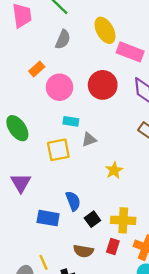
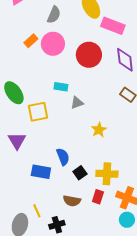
pink circle: (59, 87) -> (53, 44), moved
yellow square: (58, 150) -> (38, 112), moved

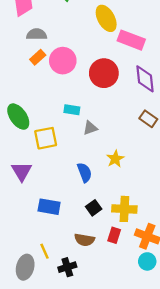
gray semicircle: (54, 15) -> (37, 34), moved, turned -114
blue semicircle: (63, 157) -> (84, 172), moved

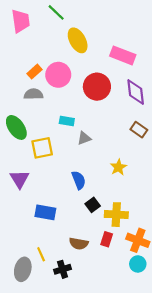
yellow ellipse: (106, 18) -> (78, 40), moved
gray semicircle: (37, 34) -> (34, 94), moved
yellow star: (115, 159) -> (118, 167), moved
black square: (94, 208) -> (93, 205), moved

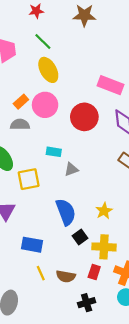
yellow ellipse: (78, 40) -> (48, 70), moved
yellow star: (118, 167) -> (104, 211), moved
blue semicircle: (79, 180) -> (66, 212), size x1.4
yellow line: (41, 254) -> (41, 273), moved
black cross: (63, 269) -> (87, 303), moved

